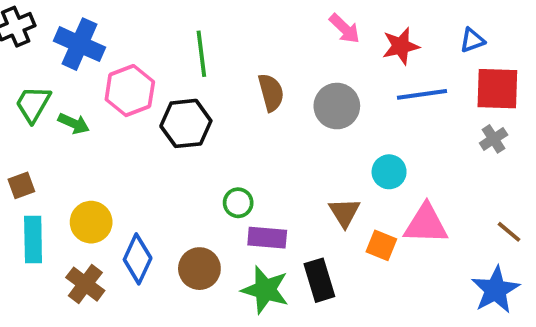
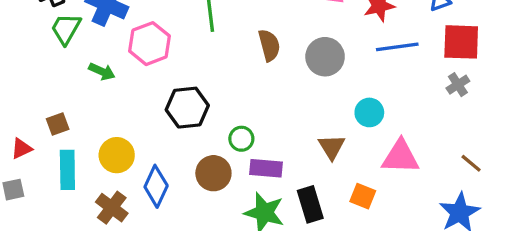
green trapezoid: (33, 104) -> (66, 29), moved
black hexagon: (186, 123) -> (187, 108), moved
orange square: (381, 245) -> (363, 196), moved
brown circle: (199, 269) -> (213, 173), moved

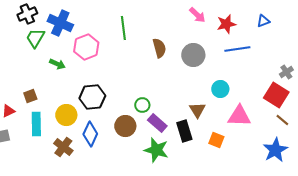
red square: (461, 42) -> (276, 95), moved, turned 30
gray cross: (458, 85) -> (286, 72), moved
black hexagon: (187, 108) -> (92, 97), moved
purple rectangle: (266, 168) -> (157, 123), turned 36
black rectangle: (310, 204) -> (184, 131), moved

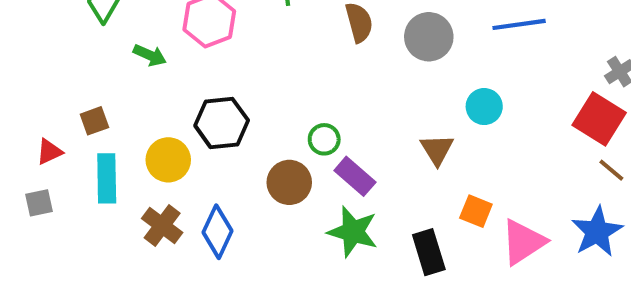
pink triangle: (239, 116) -> (523, 242), moved, turned -35
black rectangle: (184, 131) -> (429, 252), moved
blue diamond: (90, 134) -> (217, 232), moved

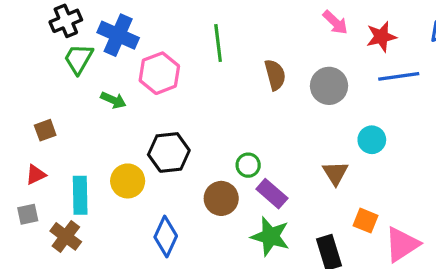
brown square: (94, 121) -> (45, 130), moved
brown cross: (162, 226) -> (66, 236), moved

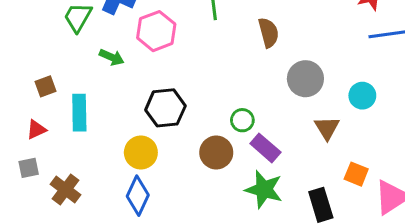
gray circle: (329, 86) -> (305, 79), moved
yellow circle: (128, 181) -> (141, 153), moved
cyan rectangle: (80, 195) -> (79, 113), moved
blue diamond: (166, 236) -> (138, 196), moved

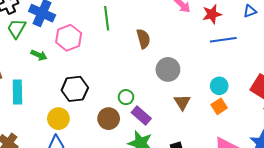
cyan circle: (362, 96) -> (219, 86), moved
orange square: (356, 174) -> (219, 106), moved, turned 35

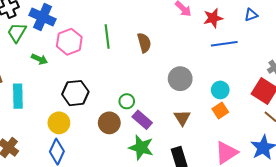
green line: (107, 18) -> (107, 37), moved
gray circle: (168, 69) -> (180, 79), moved
brown triangle: (182, 102) -> (182, 118), moved

